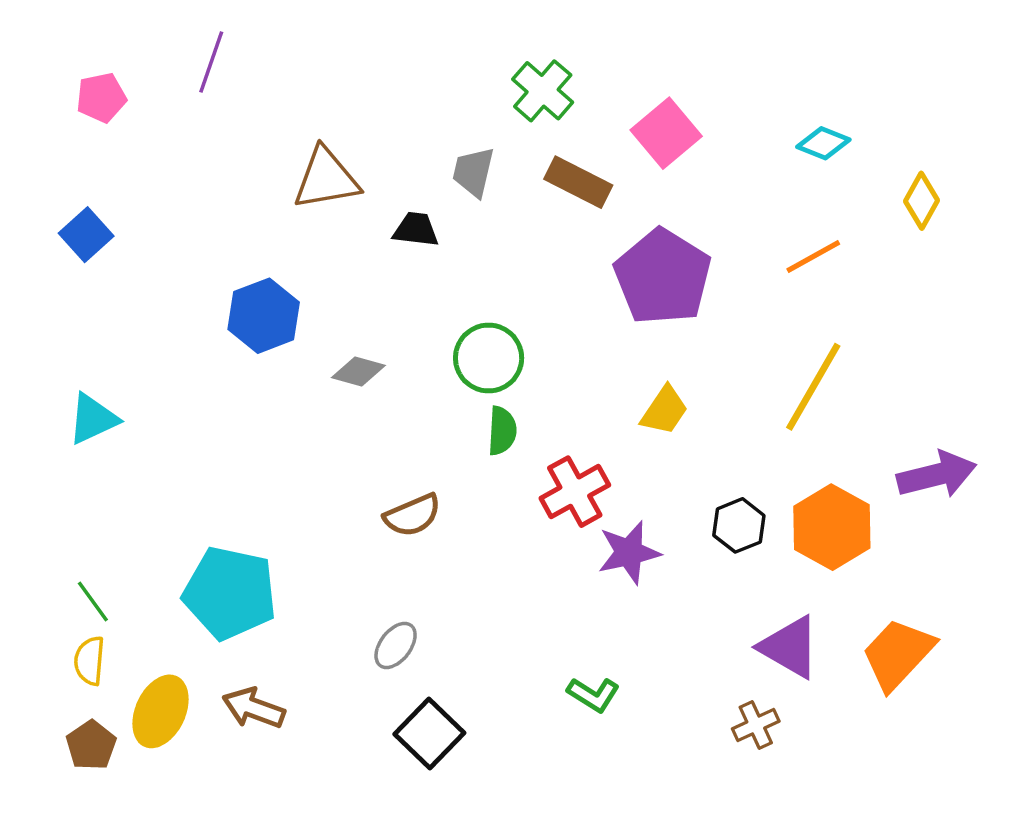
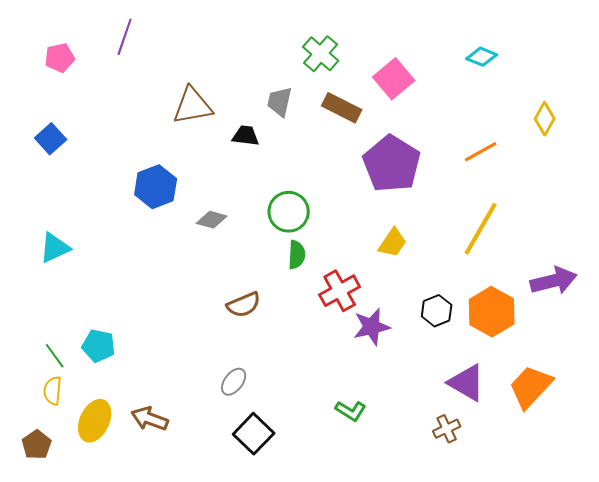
cyan diamond: (823, 143) -> (482, 57), moved
cyan pentagon: (230, 593) -> (99, 346), moved, size x0.6
brown pentagon: (91, 745) -> (37, 445), moved

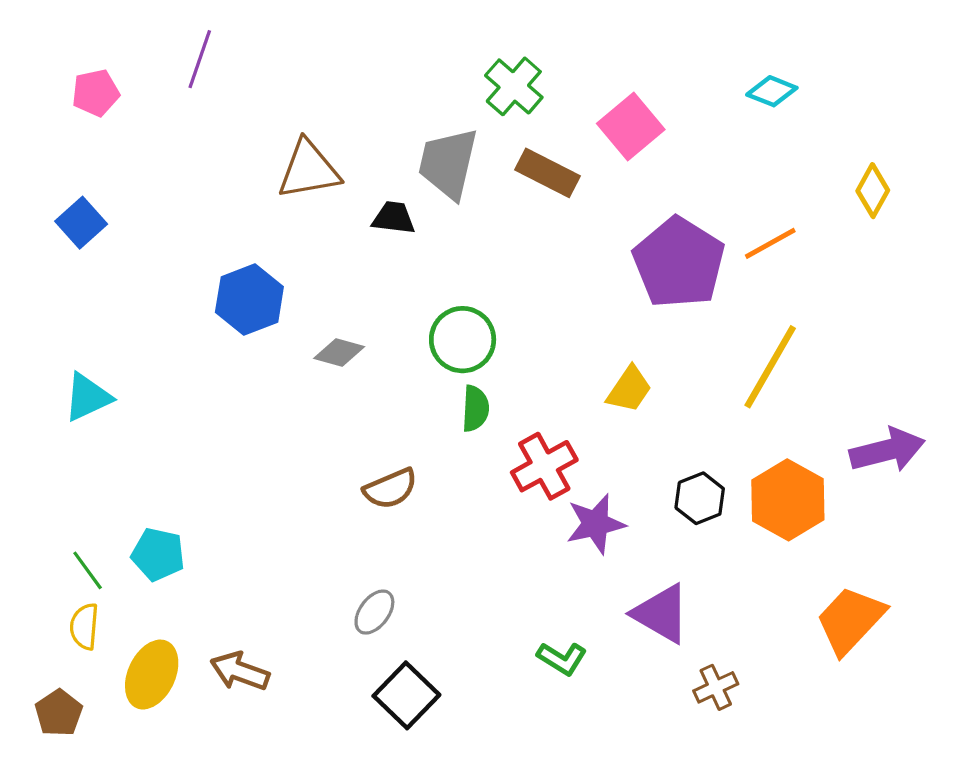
gray trapezoid: (280, 102) -> (448, 163), size x1.5
purple pentagon: (392, 164) -> (679, 263), moved
purple triangle: (467, 383) -> (661, 614), moved

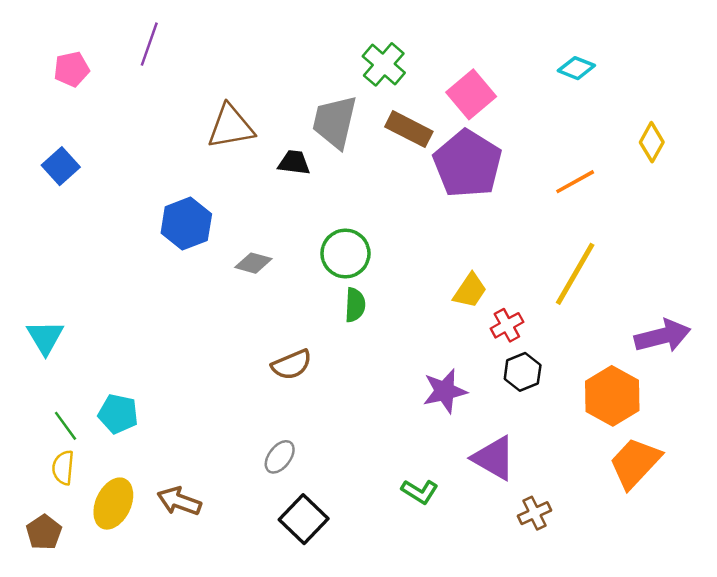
purple pentagon: (679, 263) -> (467, 164), moved
cyan triangle: (88, 397) -> (45, 337), moved, turned -36
red cross: (544, 466) -> (507, 325), moved, size x0.7
orange hexagon: (788, 500) -> (612, 396), moved

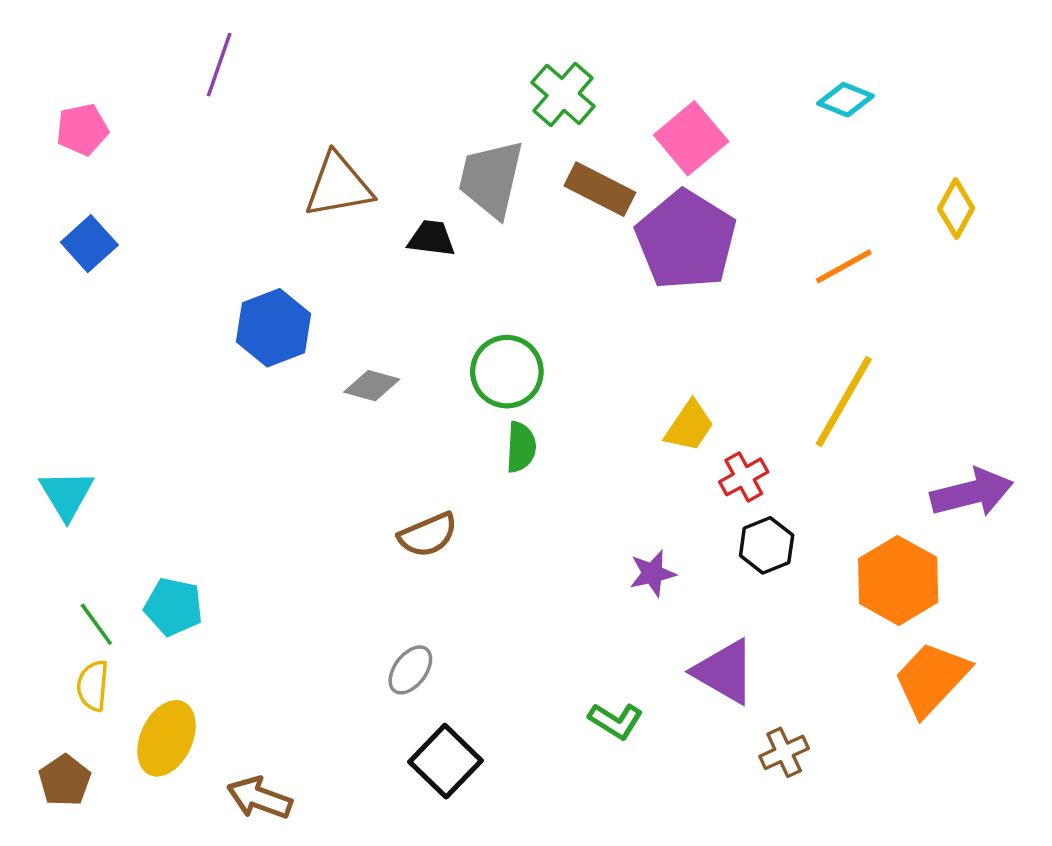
pink pentagon: (71, 69) -> (82, 130), moved
purple star: (445, 391) -> (652, 573), size x0.7
brown arrow: (179, 501) -> (259, 798), moved

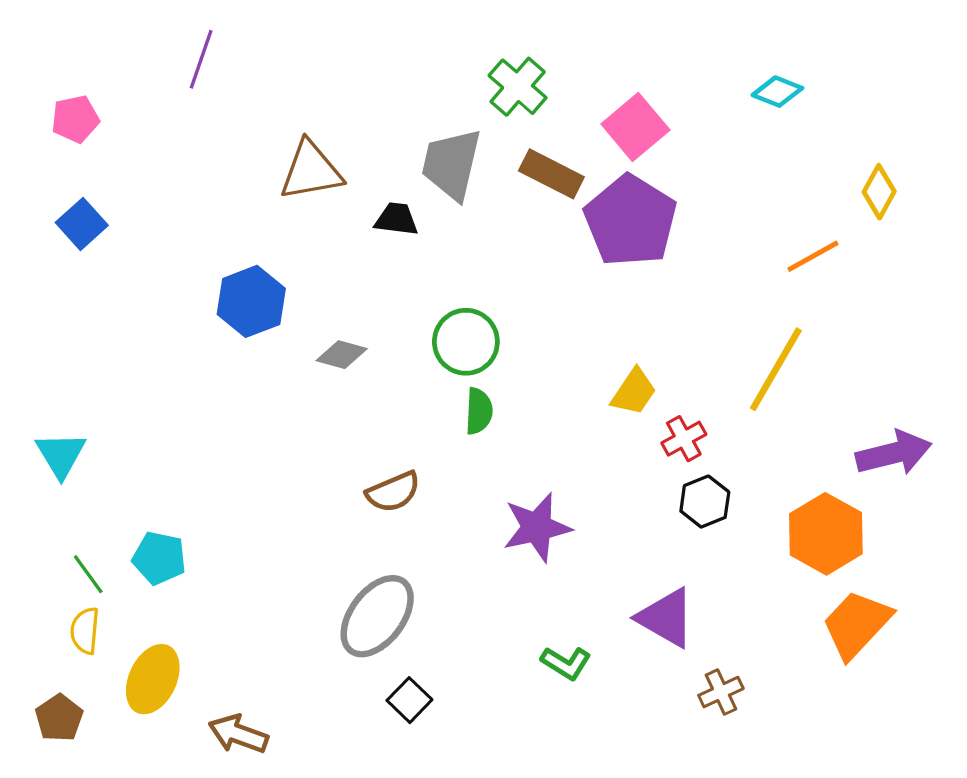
orange line: (844, 266) -> (813, 256), moved
purple star: (652, 573) -> (537, 527), moved, size x1.6
gray ellipse: (410, 670) -> (377, 616), size x1.8
black square: (445, 761) -> (409, 700), size x0.7

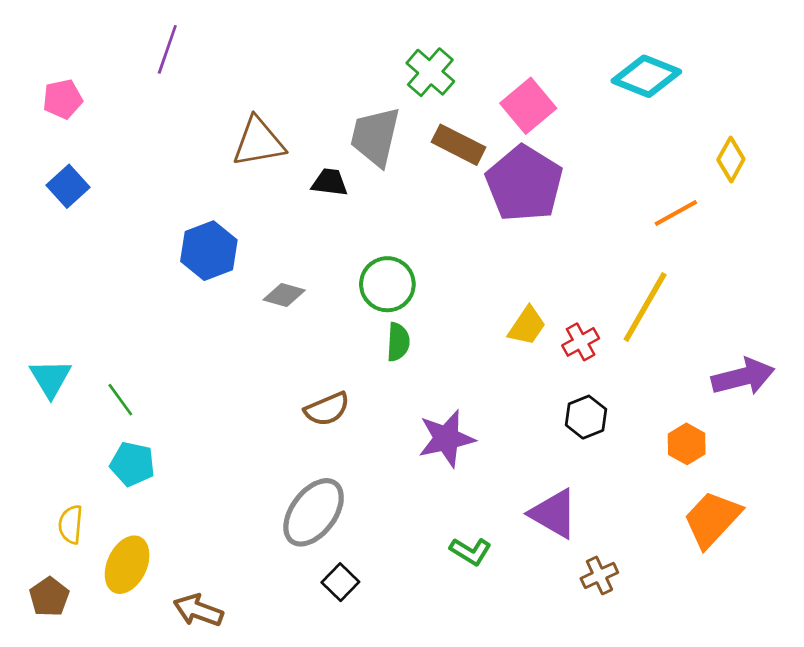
cyan diamond: (777, 92) -> (646, 76), size x1.6
red cross: (684, 439) -> (581, 342), moved
orange hexagon: (826, 534) -> (687, 444), size x0.6
green line: (88, 574) -> (120, 400), moved

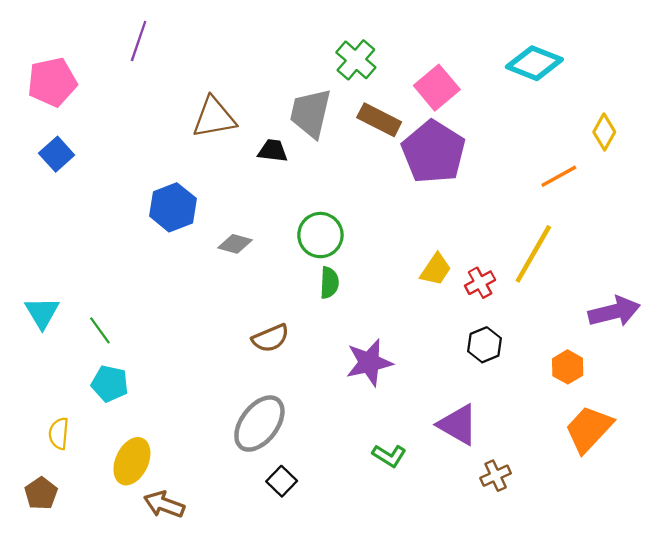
pink pentagon: (63, 99) -> (52, 82), size x1.5
yellow ellipse: (127, 565) -> (132, 461), moved

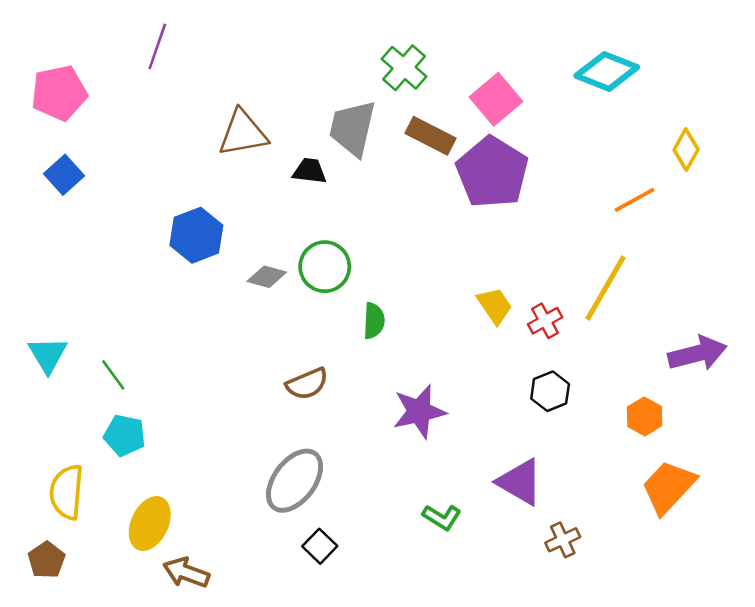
green circle: (320, 235) -> (325, 267), moved
yellow trapezoid: (436, 269) -> (495, 306), turned -68
yellow semicircle: (59, 434) -> (67, 492), size x1.5

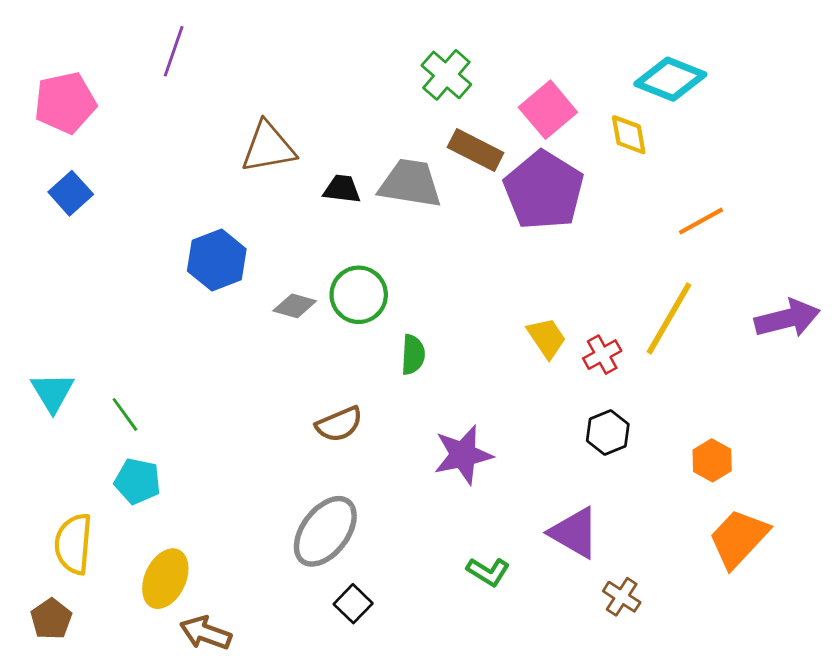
gray trapezoid: (352, 128) -> (410, 183), moved, turned 86
yellow diamond: (686, 150) -> (629, 135), moved, turned -39
purple arrow: (697, 354) -> (787, 318), moved
brown cross: (563, 540) -> (622, 597), turned -32

